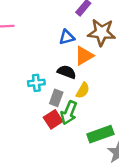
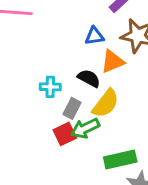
yellow semicircle: (83, 90) -> (106, 103), size x1.5
green arrow: (69, 113) -> (85, 128), turned 35

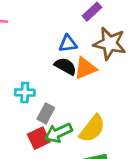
black semicircle: (89, 78) -> (65, 66), moved
yellow semicircle: (106, 103) -> (92, 129), moved

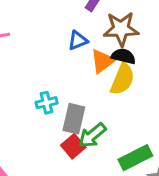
black semicircle: (65, 66) -> (123, 56), moved
gray rectangle: (46, 113) -> (74, 119), size x1.4
yellow semicircle: (92, 129) -> (122, 79), moved

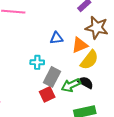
blue triangle: (78, 40) -> (56, 38), moved
black semicircle: (123, 56) -> (86, 83), moved
green arrow: (92, 135) -> (71, 85), moved

